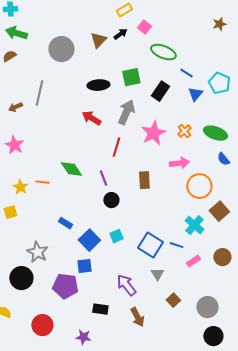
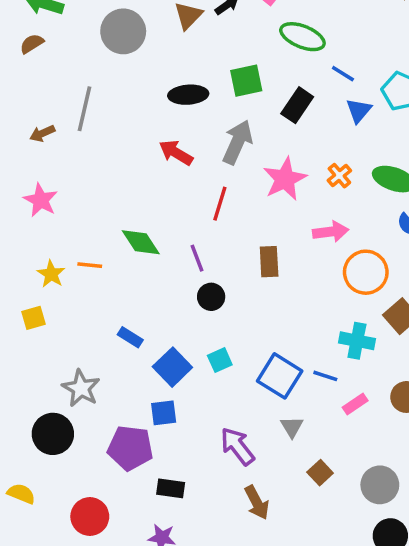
cyan cross: (194, 225) -> (357, 341), turned -30
black rectangle: (100, 309) -> (171, 488), moved

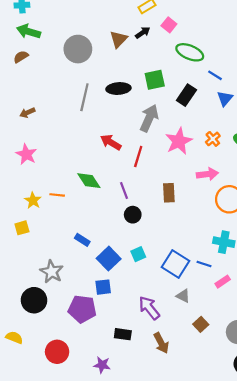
gray line: (85, 109) -> (84, 97), moved
red arrow: (176, 153) -> (111, 142), moved
gray triangle: (292, 427) -> (183, 296), turned -32
black rectangle: (171, 488) -> (123, 334), moved

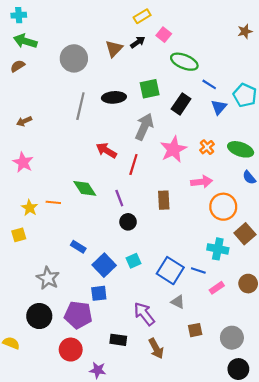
black circle: (34, 300) -> (39, 316), moved
brown square: (201, 324) -> (195, 330), turned 32
red circle: (57, 352) -> (71, 350), moved

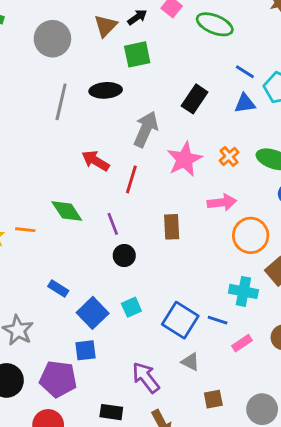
green ellipse: (184, 62) -> (215, 24), moved
blue line: (209, 84) -> (245, 72), moved
green square: (150, 89) -> (137, 54), moved
blue triangle: (219, 107) -> (245, 103), turned 42

